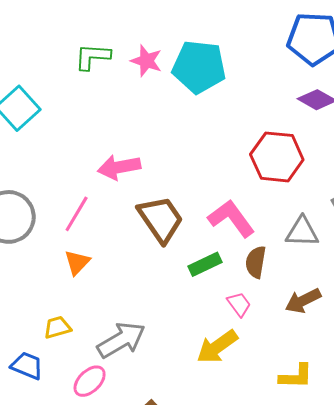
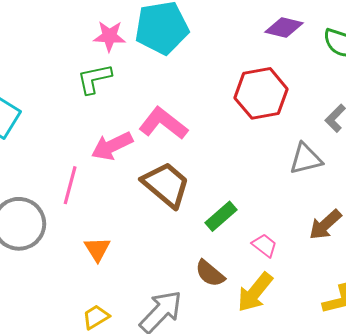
green L-shape: (92, 57) -> (94, 79), moved
pink line: (77, 214) -> (70, 185), moved
pink L-shape: (231, 218) -> (163, 123), moved
brown semicircle: (256, 262) -> (210, 273), moved, turned -44

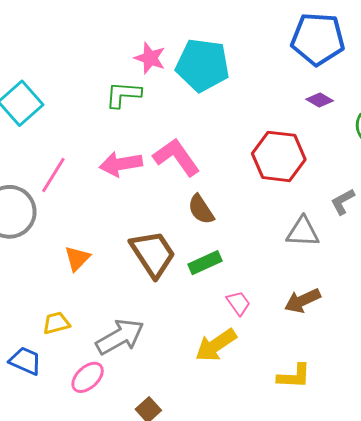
purple diamond: (284, 28) -> (320, 100), size x0.7
pink line: (70, 185) -> (53, 175), moved
brown trapezoid: (166, 185) -> (153, 254), moved
brown semicircle: (210, 273) -> (201, 209), moved

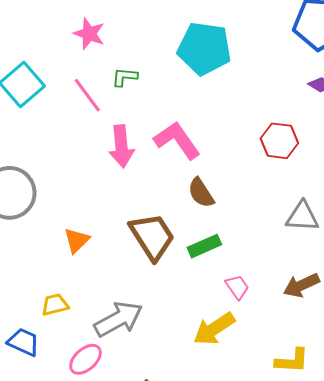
pink star: (150, 58) -> (89, 34), moved
green L-shape: (123, 95) -> (125, 77), size x0.7
red hexagon: (279, 156) -> (279, 141), size x0.7
pink arrow: (121, 164) -> (121, 146), turned -87
pink line: (53, 175) -> (87, 95), moved, turned -69

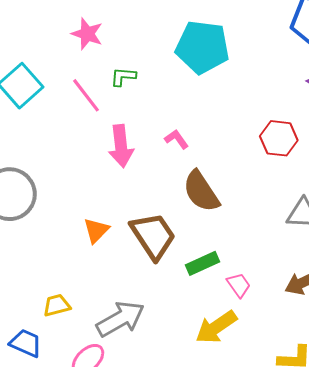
pink L-shape: (177, 140) -> (177, 139), size x0.5
brown semicircle: (201, 193) -> (201, 191), size x1.4
orange triangle: (77, 240) -> (96, 230), moved
green rectangle: (204, 246) -> (202, 263), moved

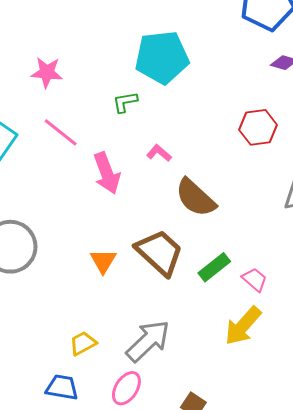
green L-shape: (123, 77) -> (125, 102), moved

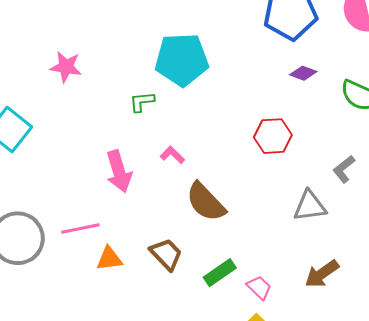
pink line: (61, 132) -> (80, 228), moved, turned -54
brown trapezoid: (160, 252) -> (166, 254), size x0.7
orange triangle: (103, 261) -> (109, 259), turned 48

